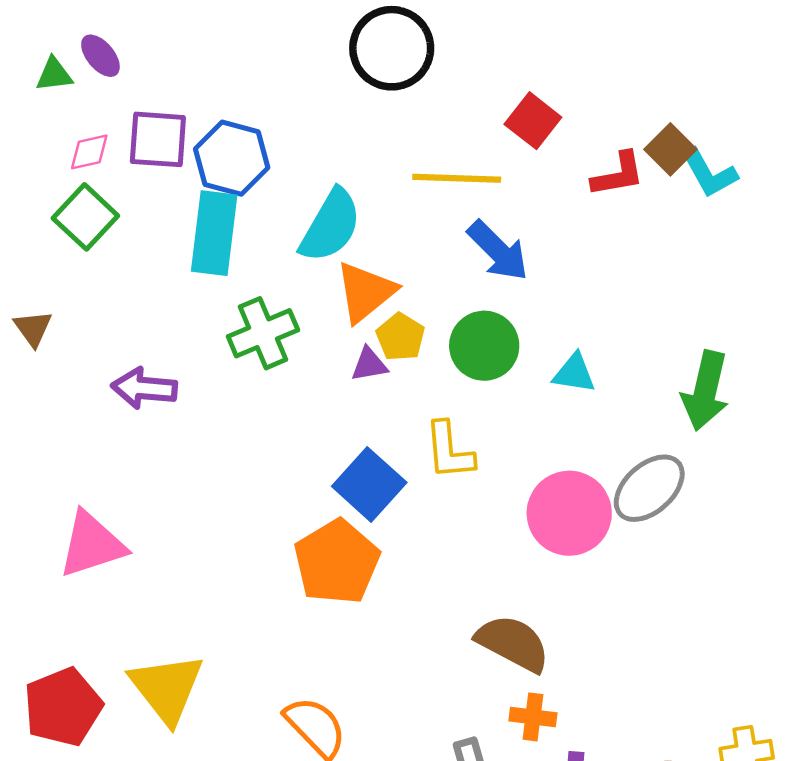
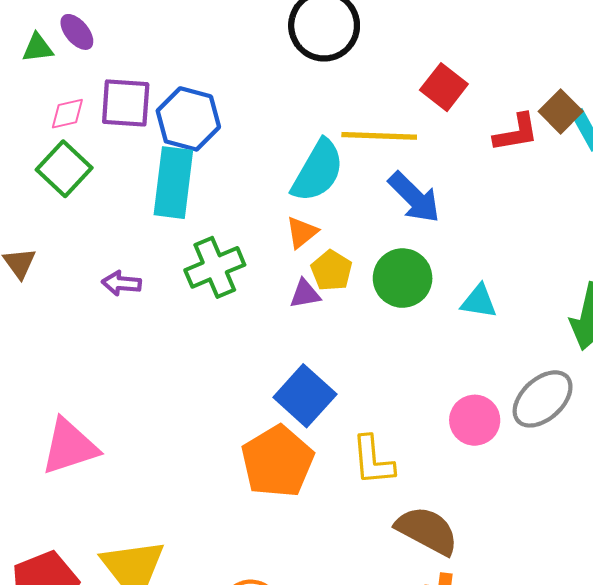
cyan semicircle: (330, 226) -> (318, 171), moved
orange triangle: (365, 292) -> (302, 232), size x0.6
purple arrow: (144, 388) -> (121, 283), moved, size x0.7
yellow L-shape: (449, 451) -> (373, 460), moved
pink circle: (569, 513) -> (475, 420), size x0.7

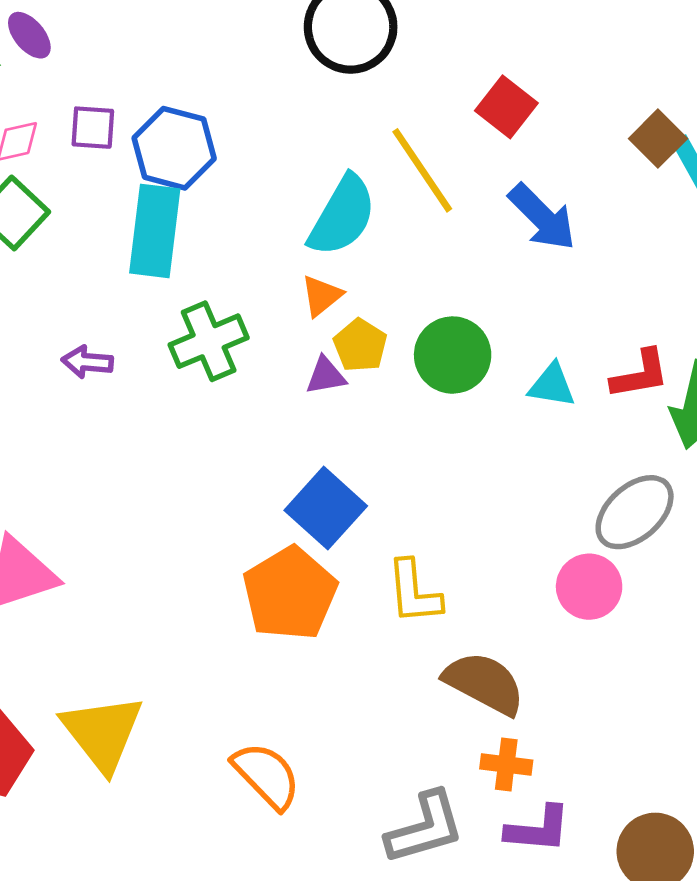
purple square: (126, 103) -> (93, 128), size x0.7
red L-shape: (516, 133) -> (640, 374), moved
yellow line: (379, 136) -> (422, 170), turned 54
blue arrow: (414, 197) -> (542, 217), moved
pink circle: (475, 420) -> (589, 587), moved

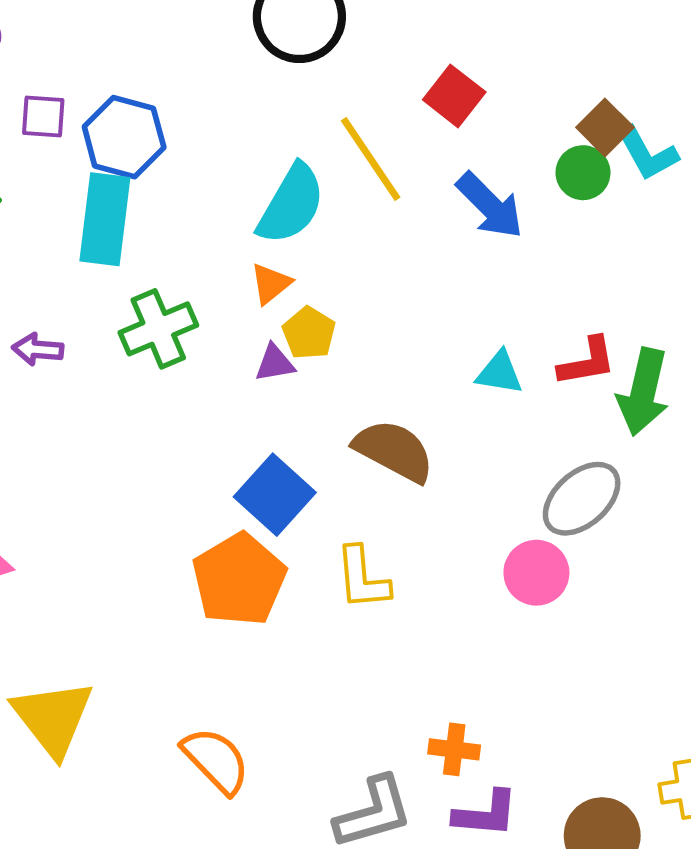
green circle: (453, 355) -> (583, 173), moved, size x0.7
brown semicircle: (484, 683) -> (394, 451), moved

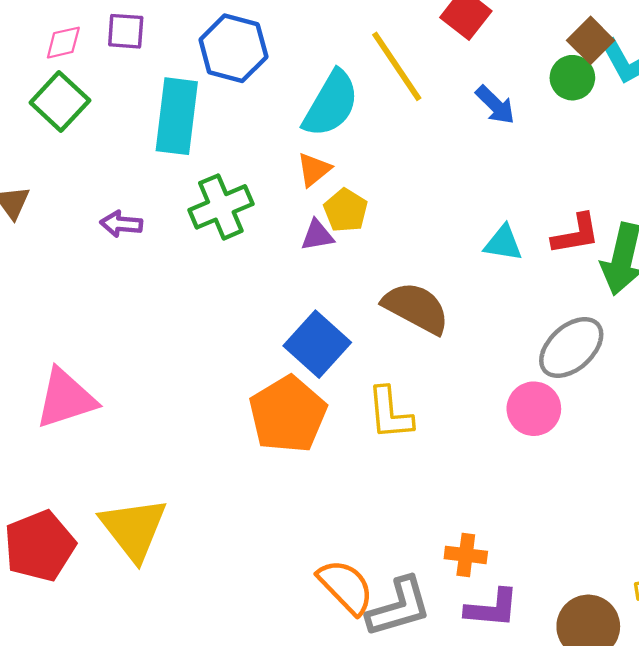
blue hexagon: (124, 137) -> (233, 48), moved
blue arrow: (490, 206) -> (495, 105), size x0.7
orange semicircle: (216, 760) -> (346, 587), moved

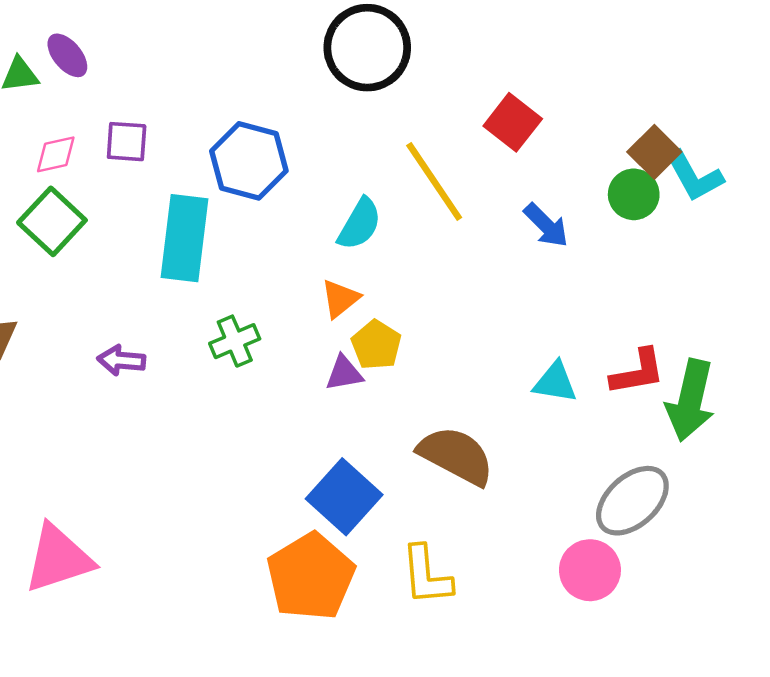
cyan semicircle: (331, 104) -> (360, 224), size x0.7
green cross: (221, 207) -> (235, 341), size x0.7

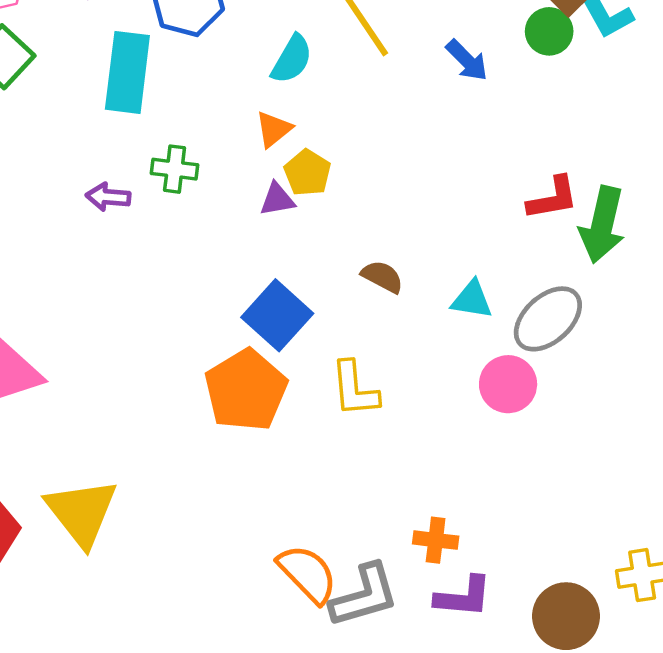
green cross: (235, 341) -> (175, 169), turned 30
purple arrow: (121, 360) -> (108, 197), moved
cyan triangle: (555, 382) -> (472, 300), moved
brown semicircle: (456, 456) -> (382, 277), size x0.6

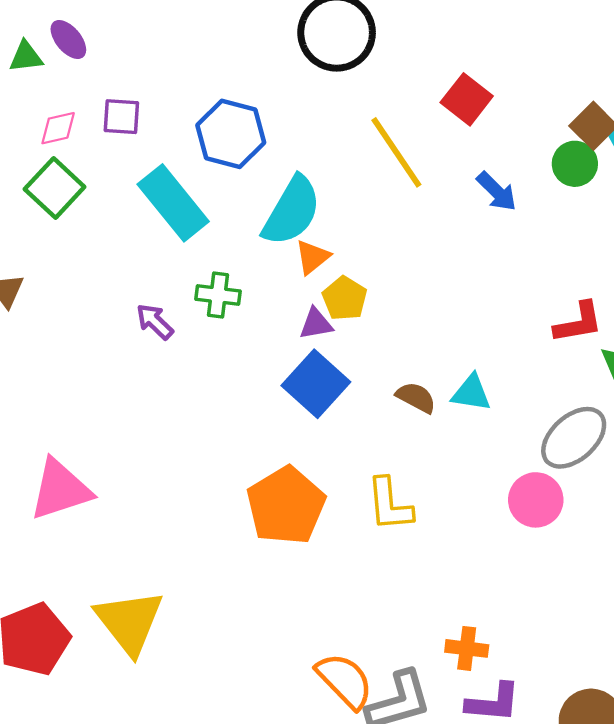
cyan semicircle: (292, 59) -> (292, 211), moved, size x1.5
cyan rectangle: (127, 72) -> (173, 203), turned -46
purple arrow: (108, 197) -> (155, 321), turned 39
cyan triangle: (472, 300) -> (471, 393), moved
blue square: (277, 315) -> (316, 384), moved

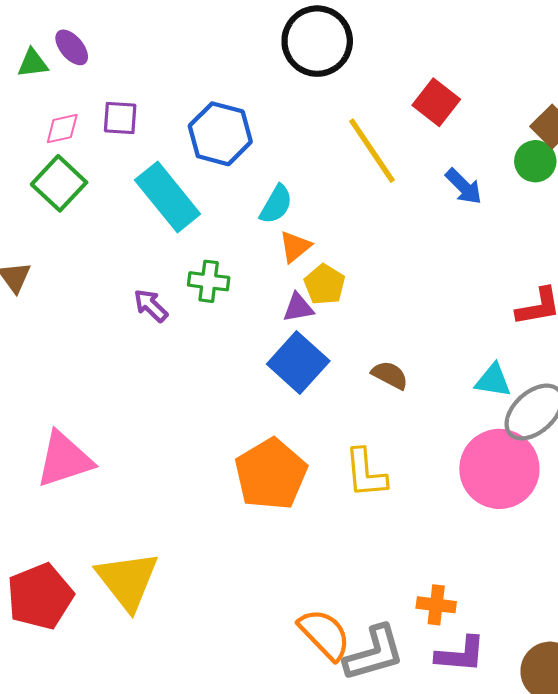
cyan semicircle: (292, 211) -> (276, 204), size x0.6
cyan triangle: (471, 393) -> (493, 380), moved
pink circle: (536, 500) -> (499, 469), size x1.6

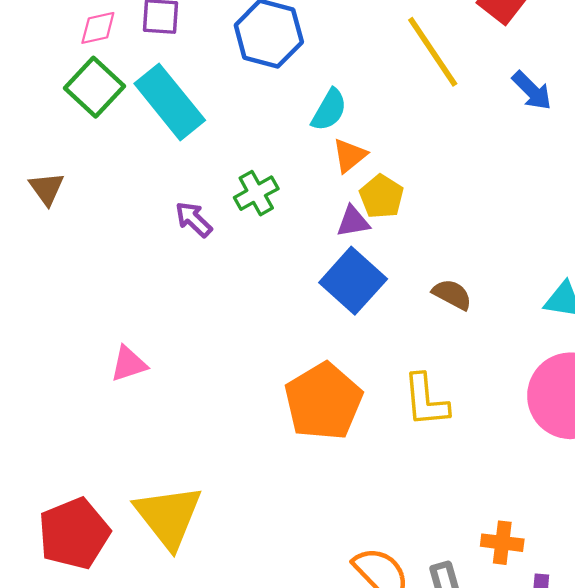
cyan rectangle: (168, 197) -> (170, 102), moved
green cross: (209, 281) -> (256, 193), turned -36
pink triangle: (64, 459) -> (129, 364), moved, size x0.6

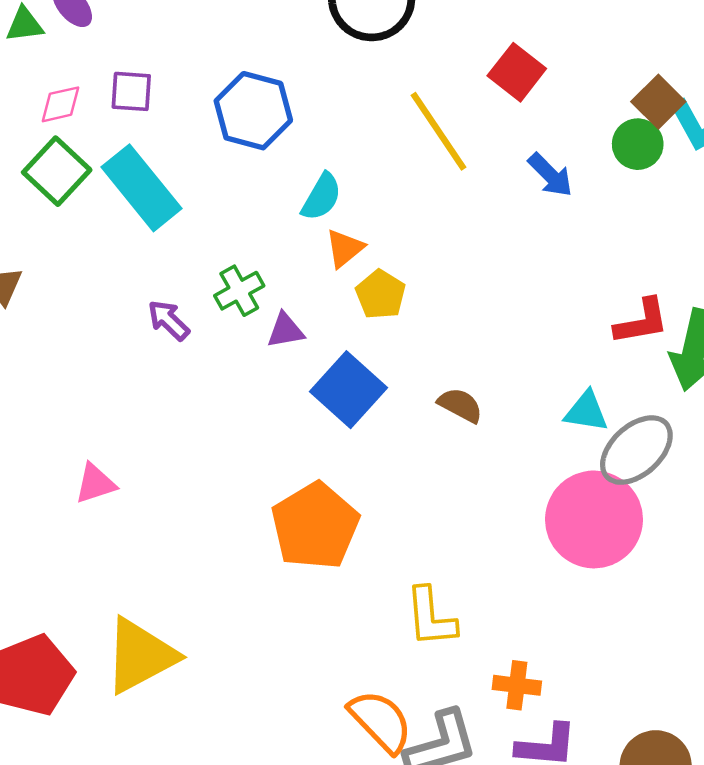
purple triangle: (353, 222) -> (285, 331), moved
yellow L-shape: (426, 400) -> (431, 617), moved
yellow triangle: (169, 516) -> (140, 656), turned 40

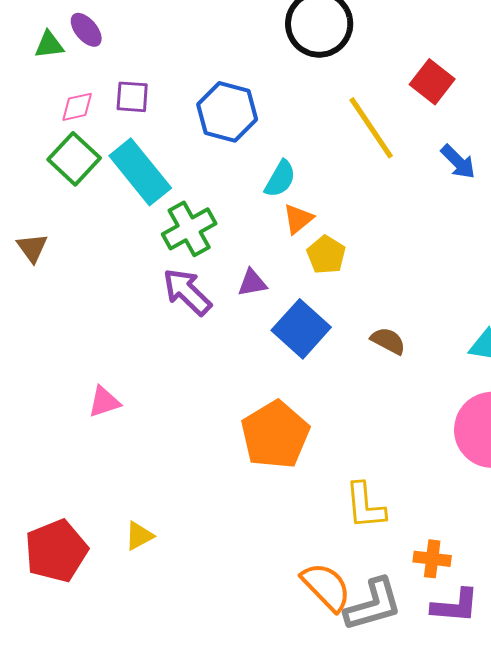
green cross: (239, 291) -> (189, 229), moved, size x1.4
purple arrow: (169, 320) -> (187, 292), moved, size x1.5
yellow triangle: (140, 656) -> (139, 536), size x0.5

